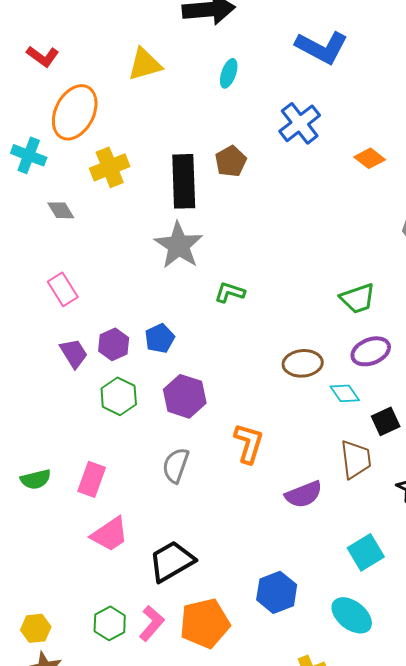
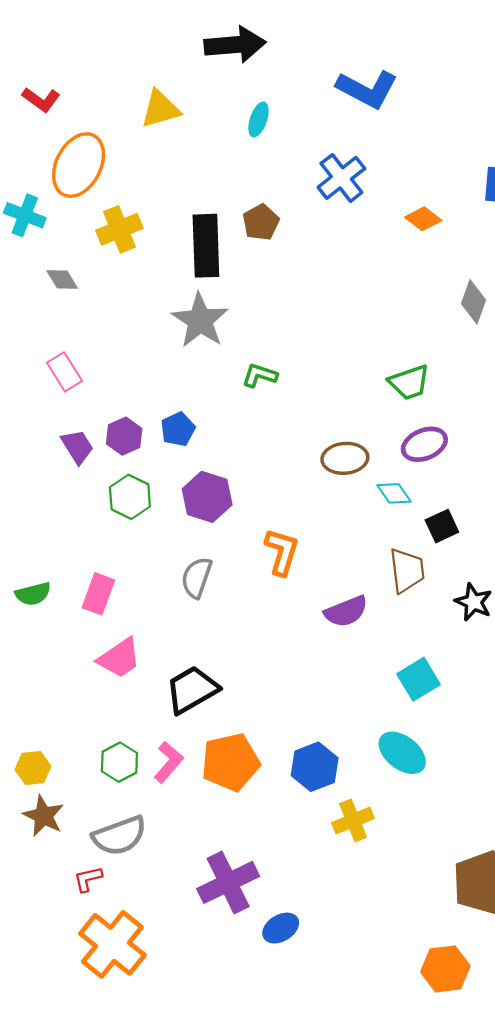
blue hexagon: (277, 592) -> (315, 767), moved

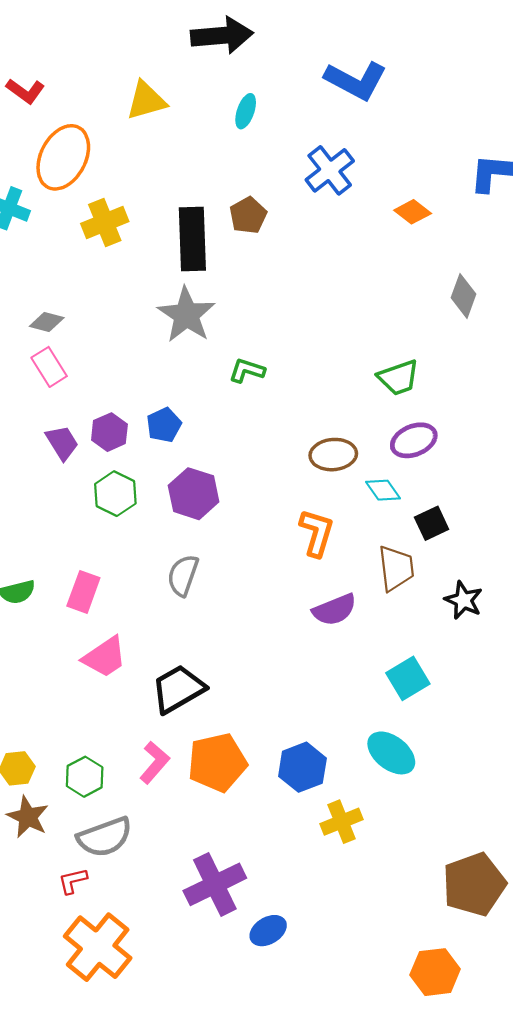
gray diamond: (62, 280) -> (47, 322), moved, turned -44
orange L-shape: (282, 552) -> (317, 533), moved
green hexagon: (119, 762) -> (85, 777), moved

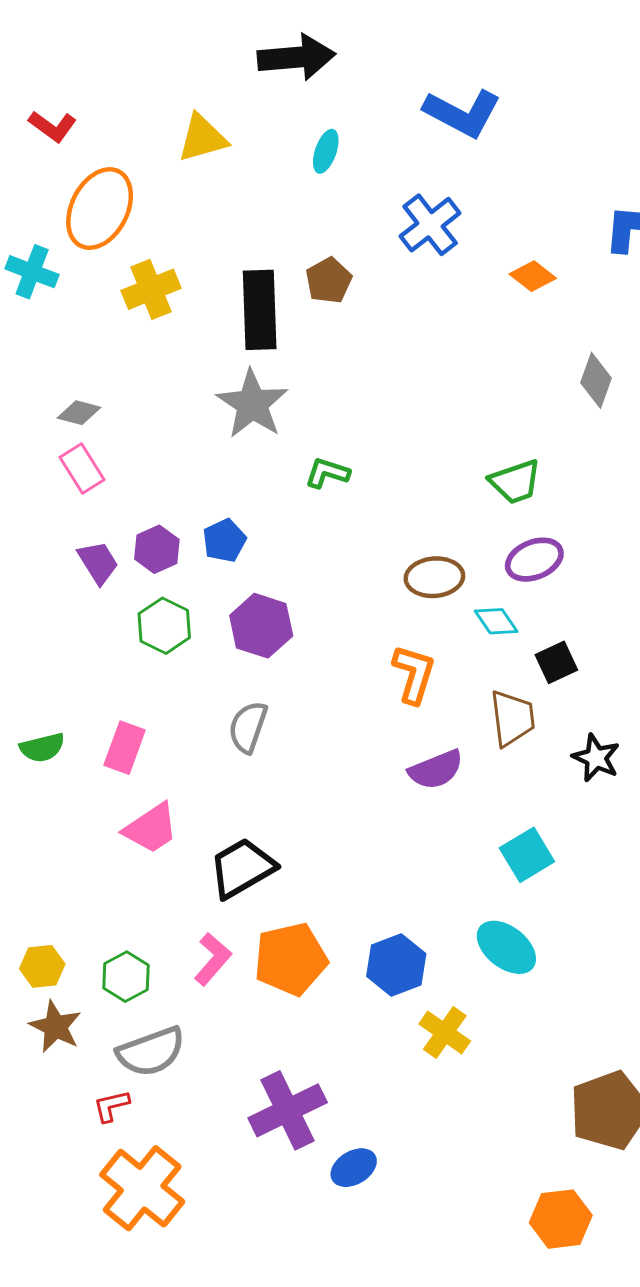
yellow cross: (342, 822) -> (445, 1032), turned -33

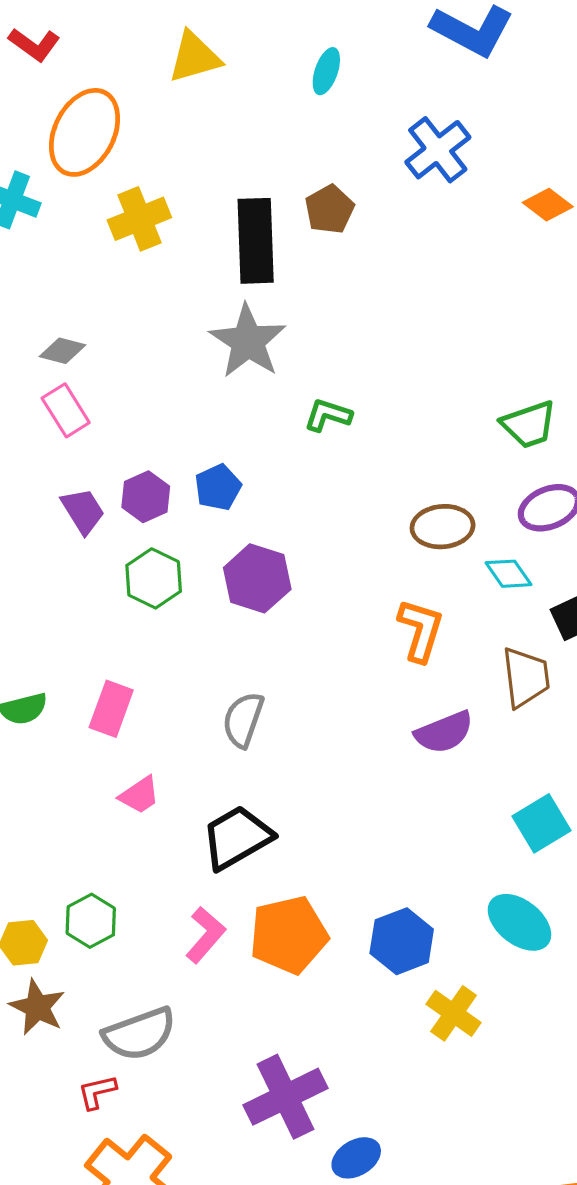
gray semicircle: (248, 727) -> (243, 720), moved
pink trapezoid: (151, 828) -> (139, 795), size x0.7
green hexagon: (126, 977) -> (91, 921), moved

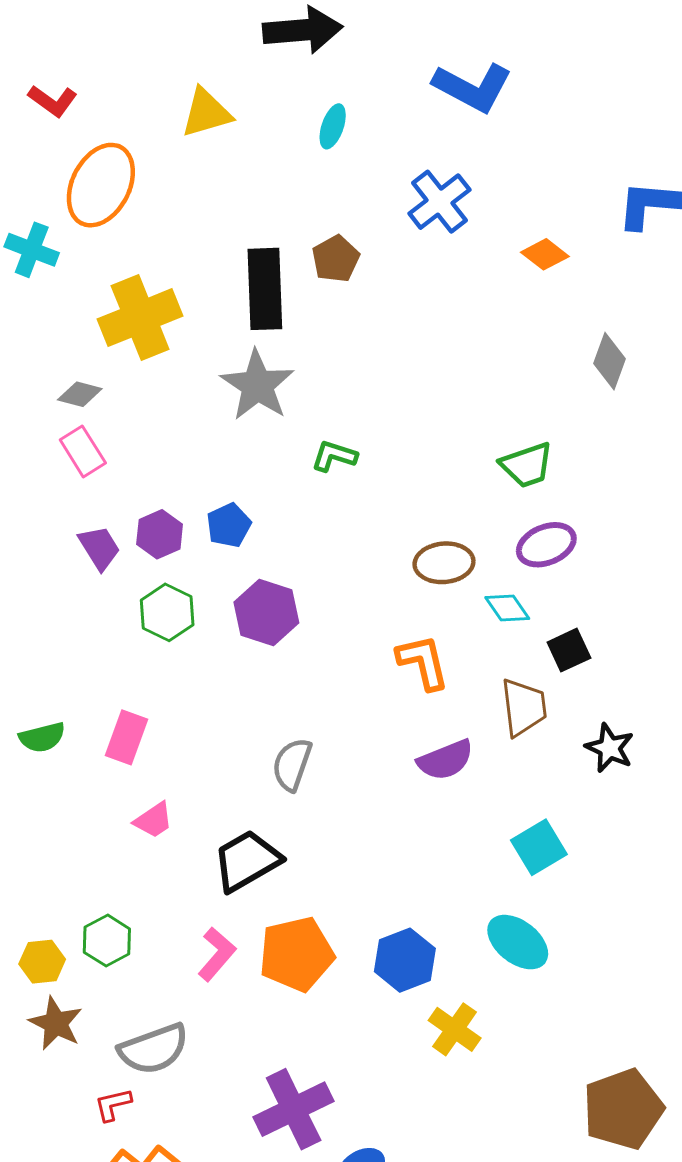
yellow cross: (139, 219) -> (140, 318), moved, size x1.4
orange L-shape: (421, 630) -> (423, 662), turned -30
gray semicircle: (243, 720) -> (292, 764), moved

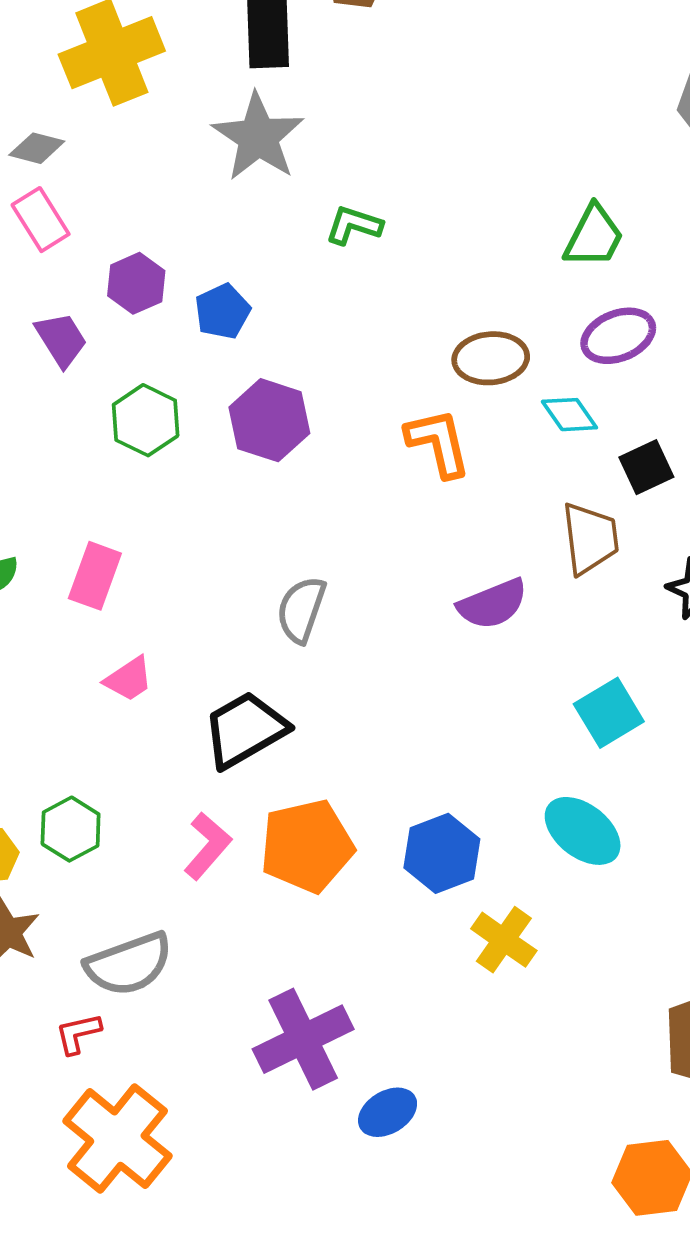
green trapezoid: (527, 465) -> (594, 236), turned -44
purple hexagon: (160, 534) -> (136, 283), moved
orange L-shape: (423, 662) -> (438, 443), moved

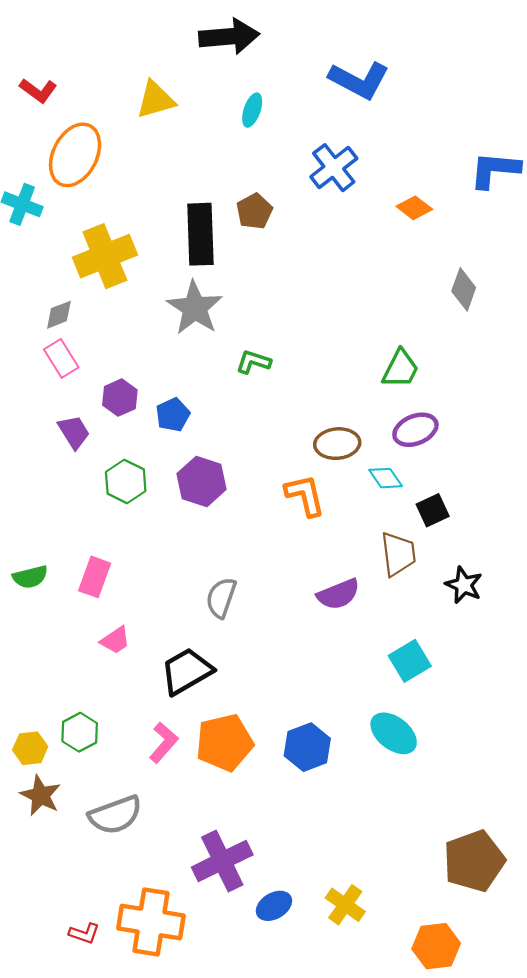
gray diamond: (37, 148) -> (59, 315), turned -36
yellow cross: (504, 940) -> (345, 905), moved
red L-shape: (78, 1033) -> (84, 933), moved, turned -148
orange cross: (117, 1139) -> (151, 922), moved, turned -30

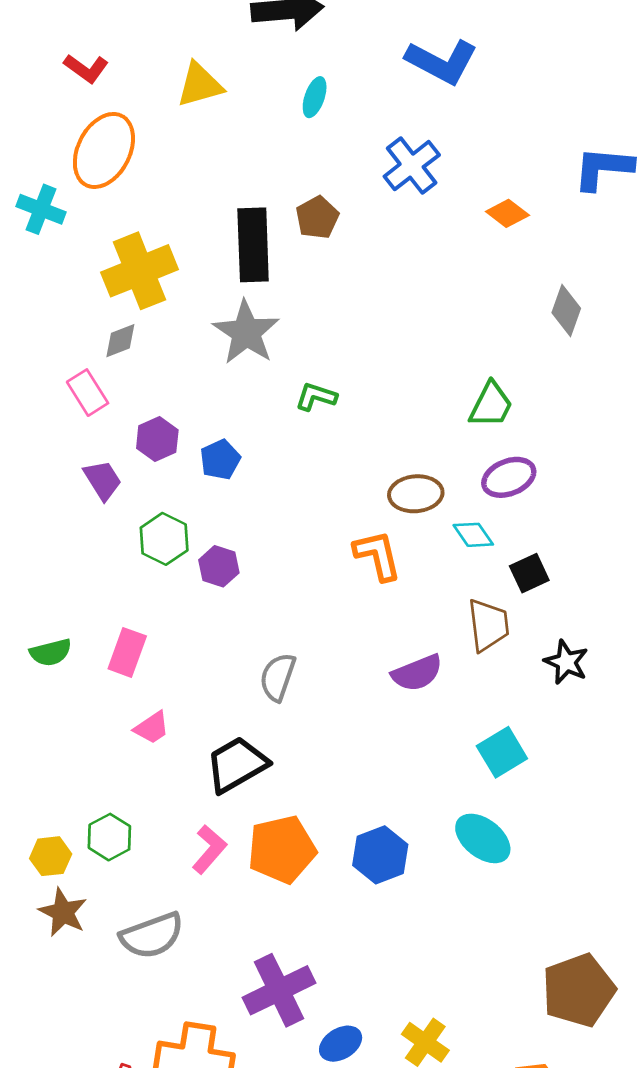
red L-shape: (38, 90) -> (86, 68), moved
gray diamond: (59, 315) -> (120, 341), moved
purple hexagon: (202, 481) -> (219, 566), moved, size x0.7

